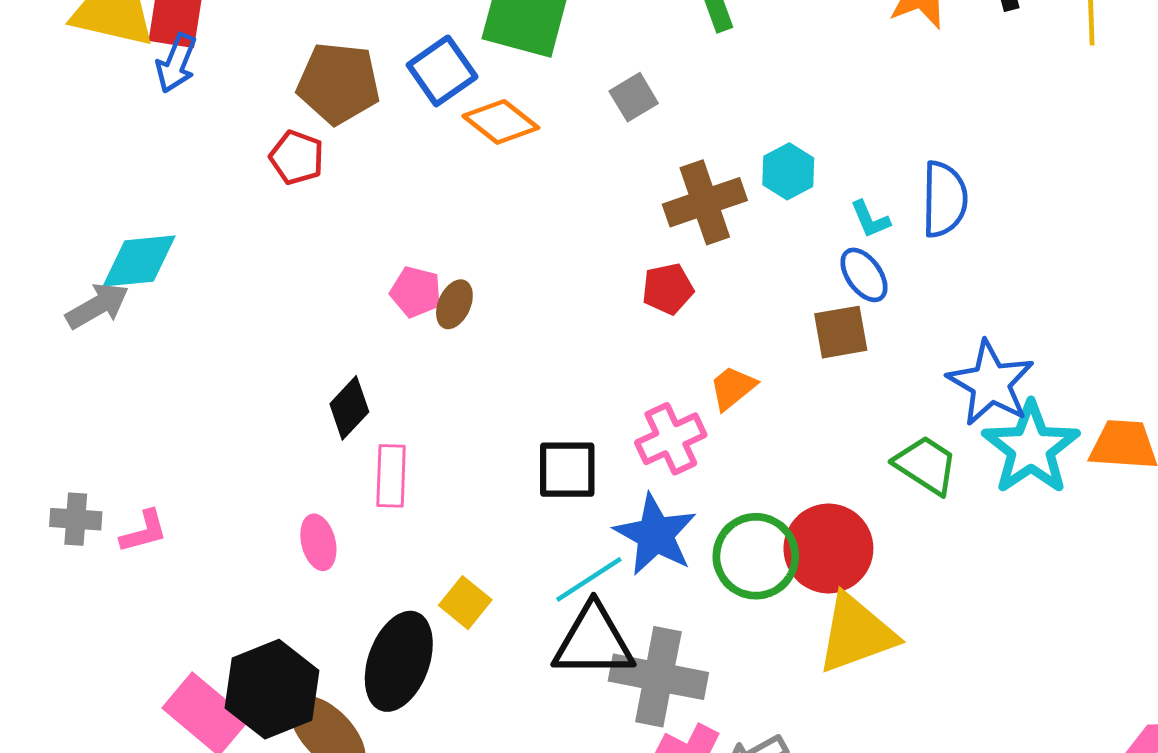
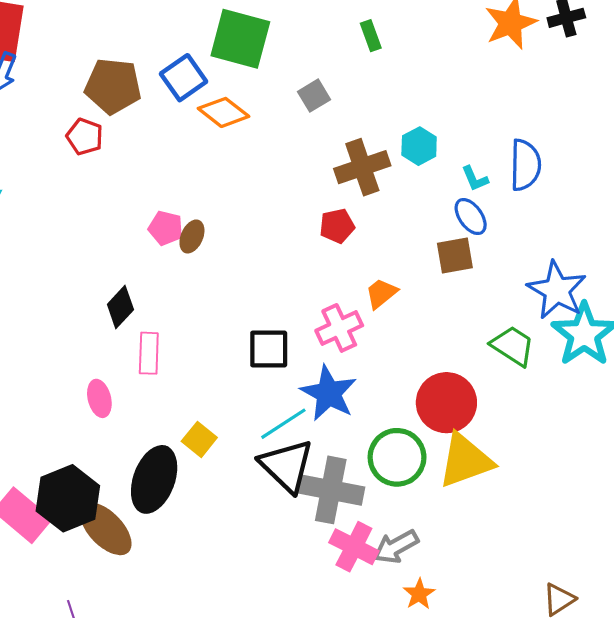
green circle: (756, 556) -> (397, 457), moved
black triangle: (594, 641) -> (287, 466), turned 44

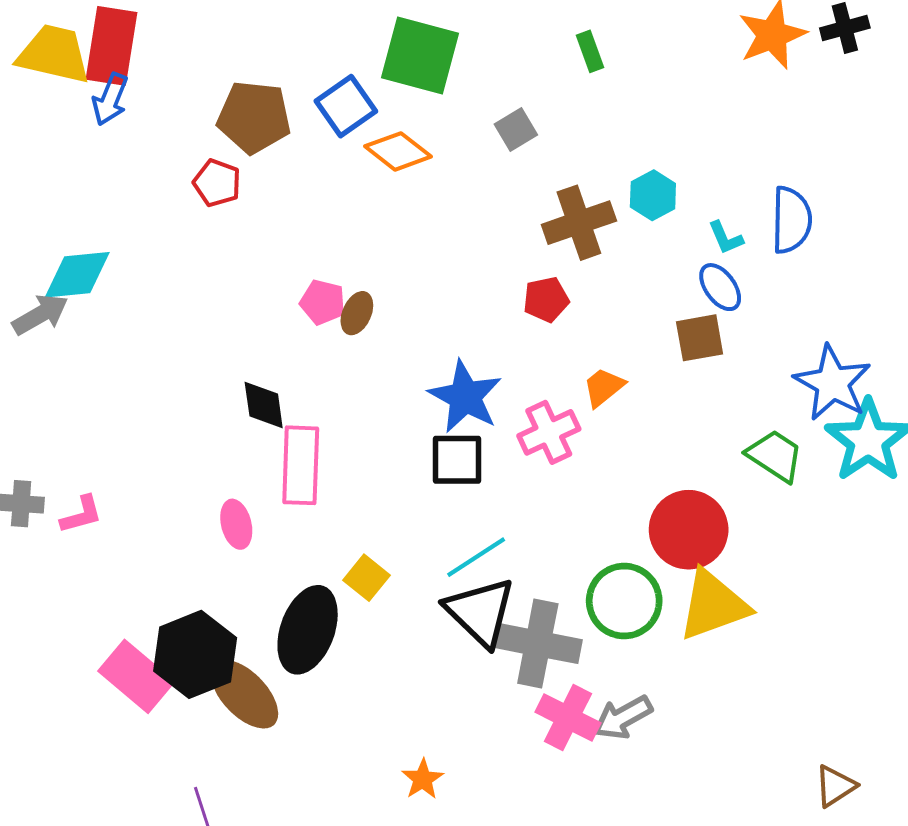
black diamond: (120, 307) -> (264, 405), turned -51
pink rectangle: (149, 353) -> (301, 465), size x1.4
blue star: (329, 393) -> (465, 397), moved
orange star: (419, 594) -> (423, 779), moved

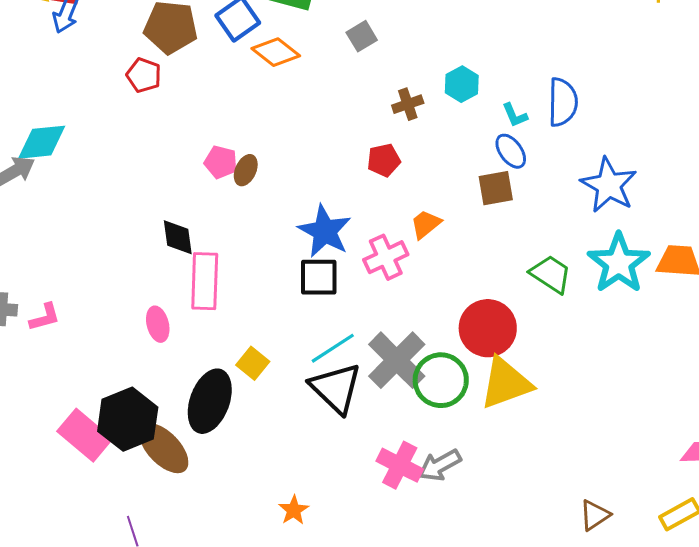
brown cross: (579, 223) -> (408, 104), size x0.6
blue star: (833, 383) -> (609, 185), moved
gray cross: (538, 643) -> (397, 360), moved, turned 34

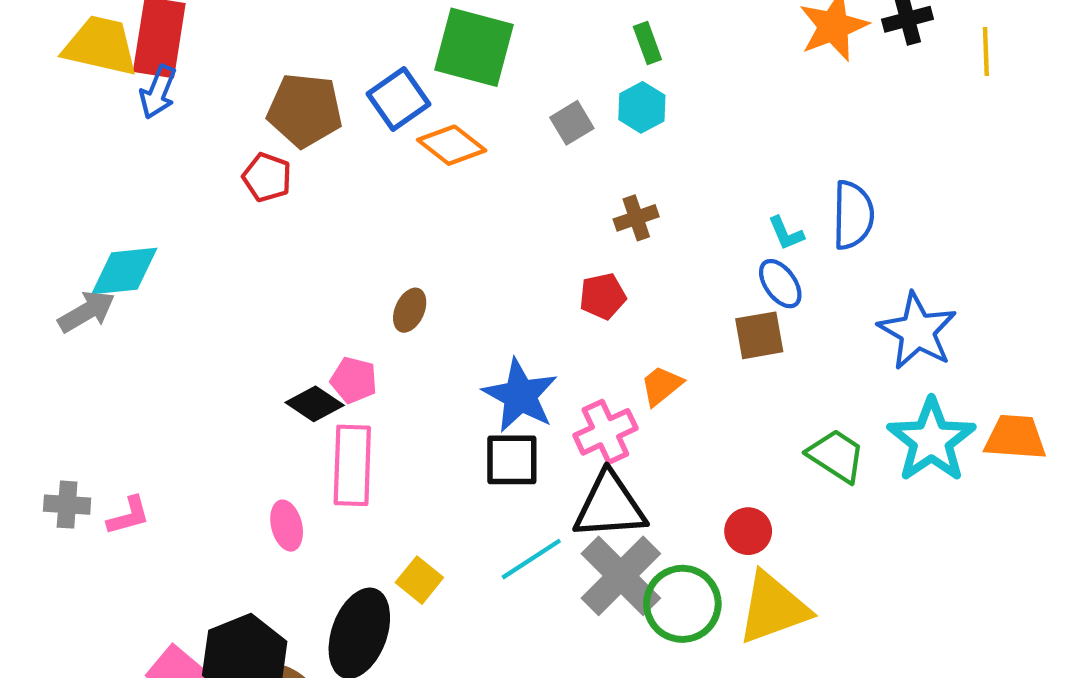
cyan hexagon: (462, 84) -> (642, 107), moved
pink pentagon: (221, 162) -> (354, 380), moved
black diamond: (178, 237) -> (315, 404), turned -48
red circle: (488, 328) -> (748, 531), size x0.6
black triangle: (336, 388) -> (610, 506), moved, turned -48

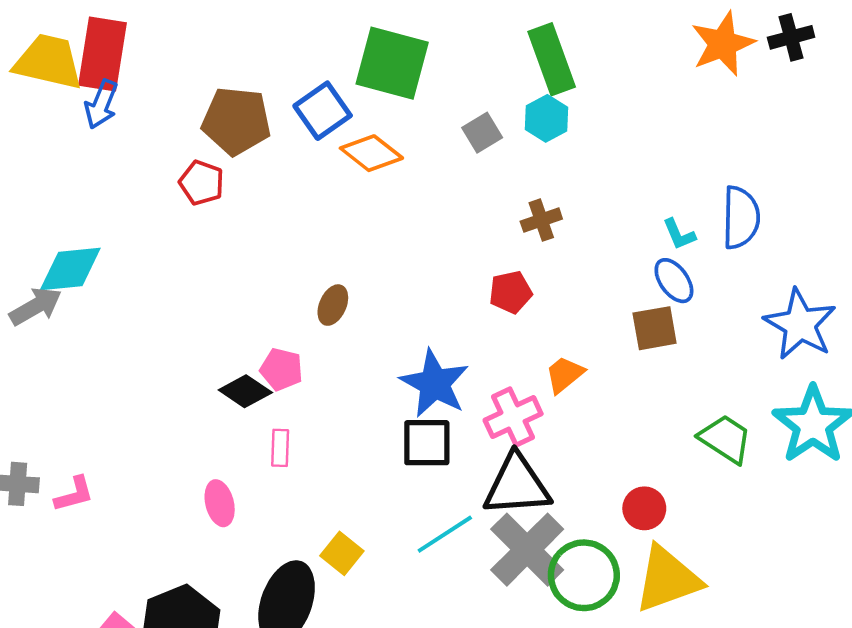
green rectangle: (647, 43) -> (552, 59), size x1.8
pink rectangle: (352, 465) -> (280, 448), size x0.5

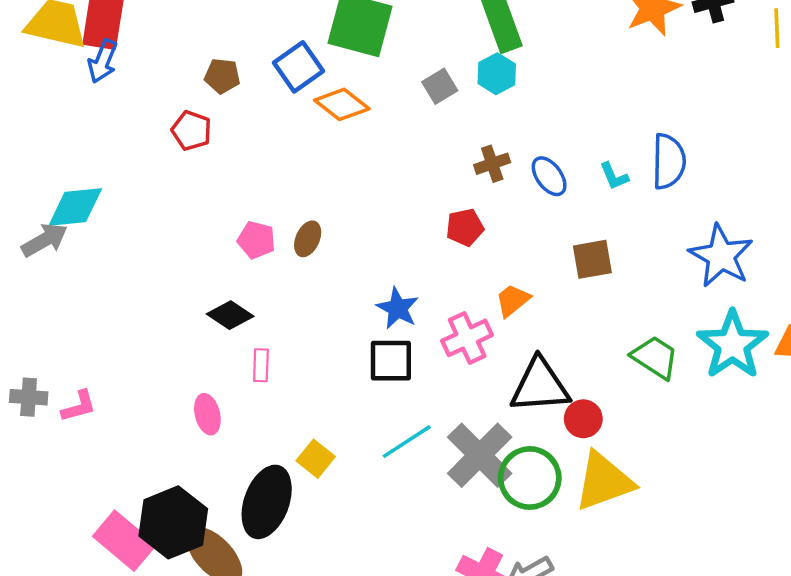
brown pentagon: (236, 121) -> (222, 76), size x0.6
blue ellipse: (674, 281) -> (549, 176), moved
pink pentagon: (281, 369) -> (256, 240), moved
blue star: (435, 384) -> (398, 308), size x0.7
black triangle: (517, 485) -> (540, 386), moved

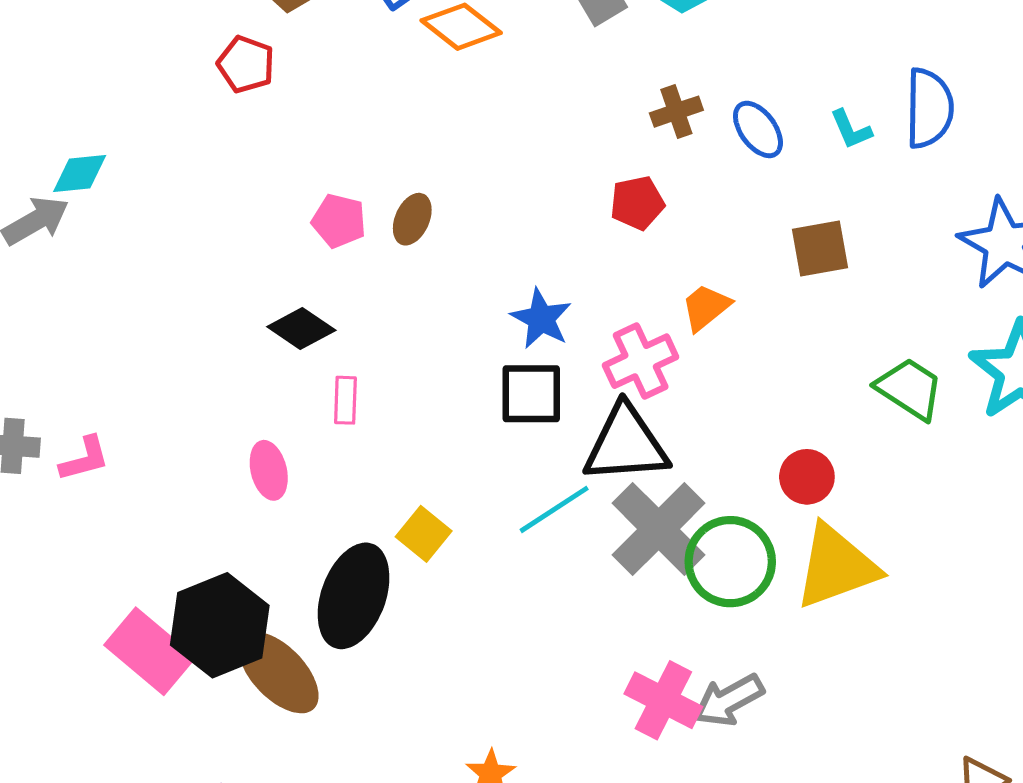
cyan diamond: (75, 207) -> (80, 174), size x0.7
black triangle: (540, 386) -> (626, 444), moved

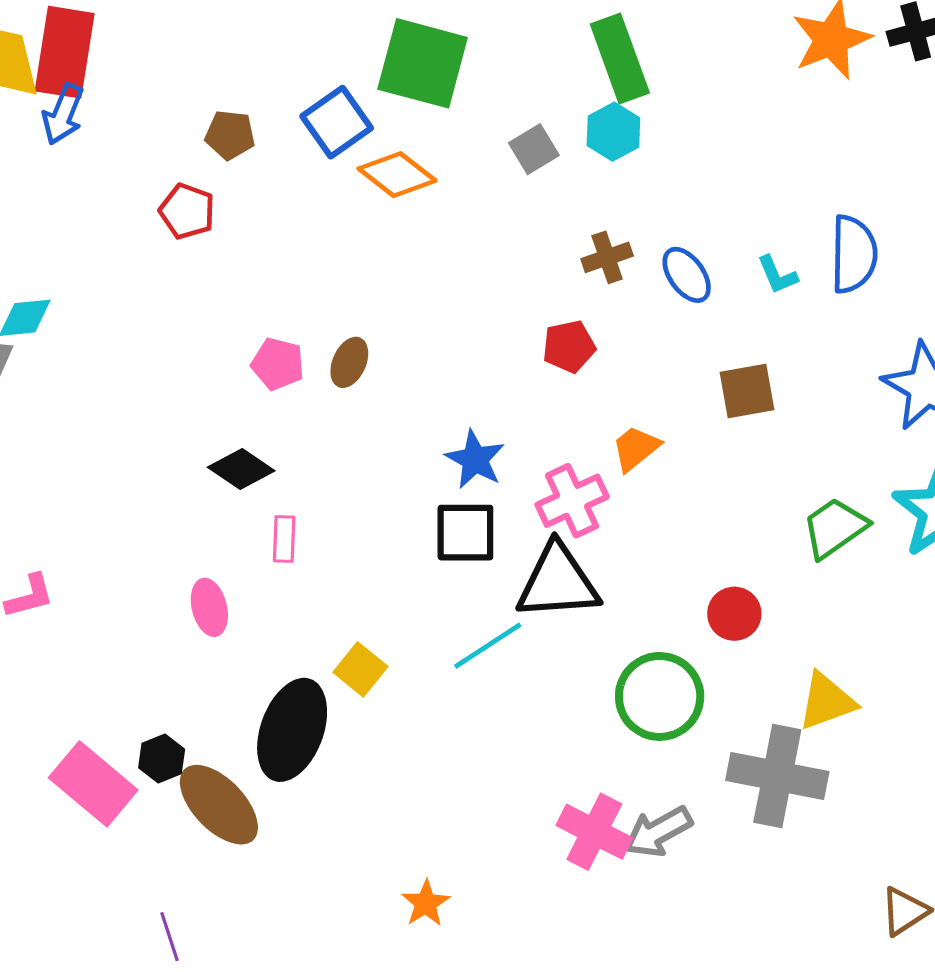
green trapezoid: (910, 389) -> (835, 528), turned -68
gray cross: (659, 529) -> (777, 776), moved, turned -34
yellow triangle: (836, 567) -> (827, 701), moved, size x0.7
black hexagon: (220, 625) -> (162, 759), size x0.5

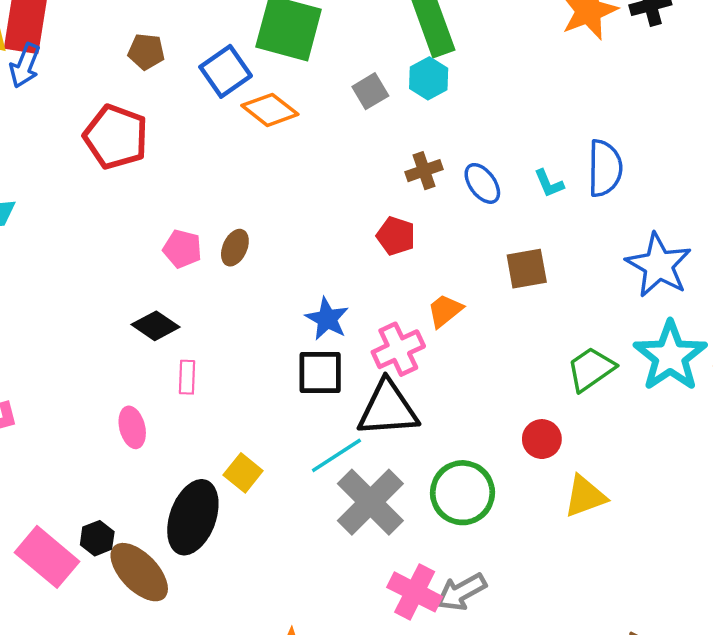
brown pentagon: (230, 135) -> (146, 52), moved
red pentagon: (187, 211) -> (116, 137), size x1.6
red pentagon: (569, 346) -> (396, 236), turned 30
red circle: (734, 614) -> (542, 439), moved
gray cross: (777, 776) -> (370, 502), moved, turned 34

